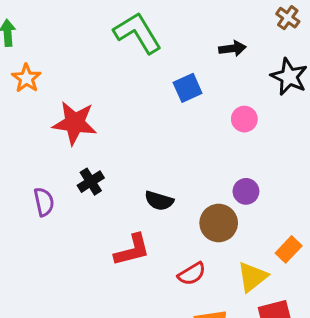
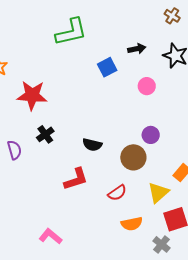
green L-shape: (138, 33) -> (71, 32), turned 112
black arrow: (232, 48) -> (137, 49), moved

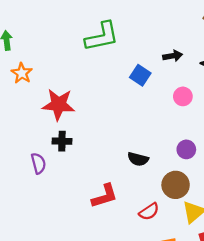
blue square: (107, 67) -> (140, 75), turned -30
black cross: (45, 134) -> (62, 141), moved, turned 36
black semicircle: (92, 145) -> (138, 159), moved
brown circle: (133, 157) -> (176, 185), moved

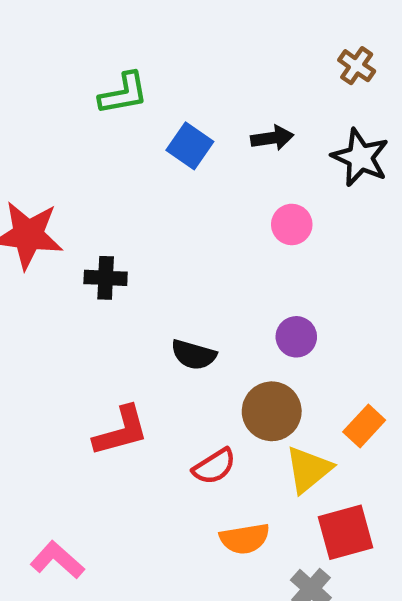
green L-shape: (102, 37) -> (123, 93), size x0.7
blue square: (140, 75) -> (190, 146), moved
black cross: (62, 141) -> (106, 278), moved

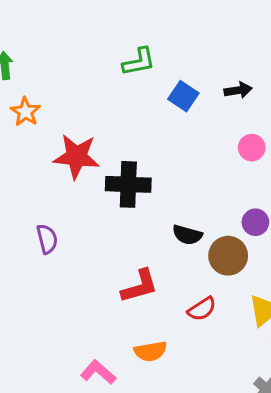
black cross: (106, 278) -> (128, 184), size x1.6
brown circle: (272, 411) -> (228, 256), moved
orange semicircle: (245, 539) -> (151, 351), moved

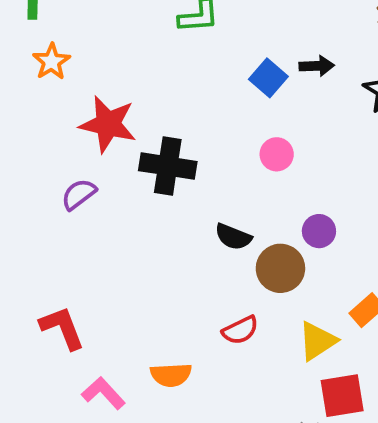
blue square: (183, 96) -> (268, 78), moved
pink circle: (252, 148) -> (277, 154), moved
purple semicircle: (47, 239) -> (79, 194), moved, turned -120
red L-shape: (140, 286) -> (62, 328), moved, turned -102

